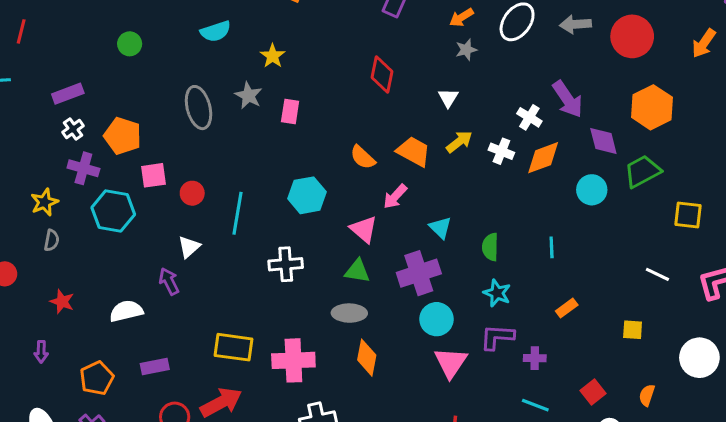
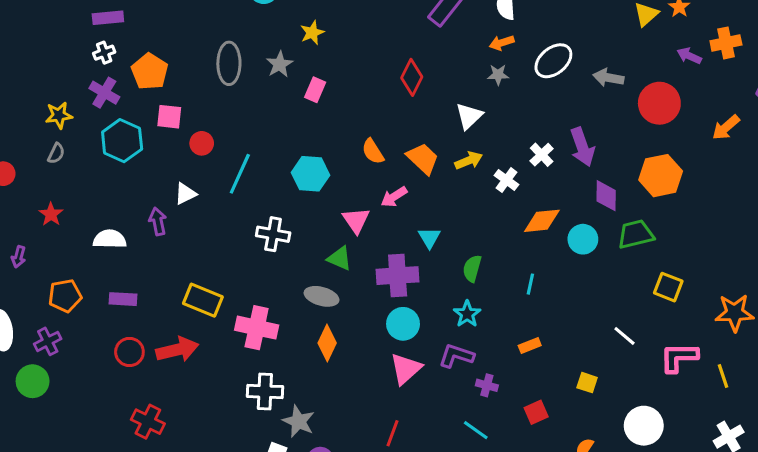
white triangle: (448, 98) -> (469, 116), size x1.4
orange diamond: (543, 158) -> (542, 221), moved
red square: (593, 392) -> (536, 412), moved

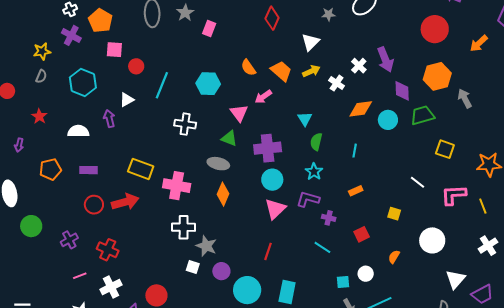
gray arrow: (608, 78) -> (465, 98), moved, turned 54
cyan hexagon: (122, 141) -> (83, 82), moved
cyan triangle: (429, 238) -> (305, 119), moved
purple cross: (48, 341) -> (69, 240), moved

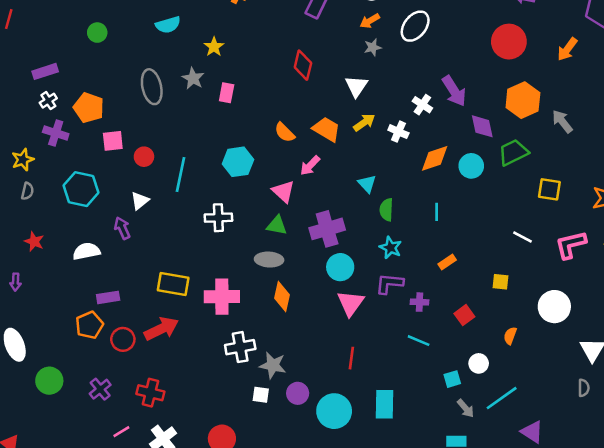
orange pentagon: (50, 169) -> (89, 325), moved

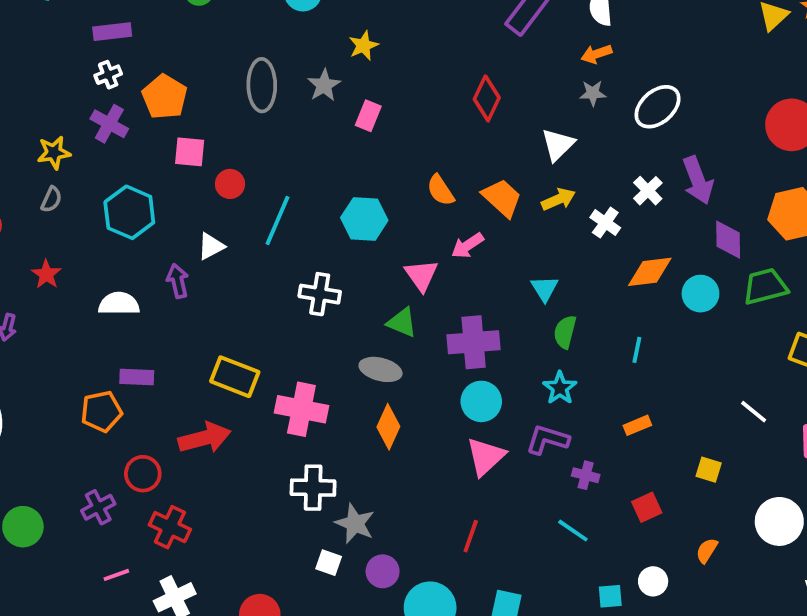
white ellipse: (415, 26) -> (658, 107), moved
red circle: (123, 339) -> (143, 474), moved
green circle: (49, 381) -> (23, 527), moved

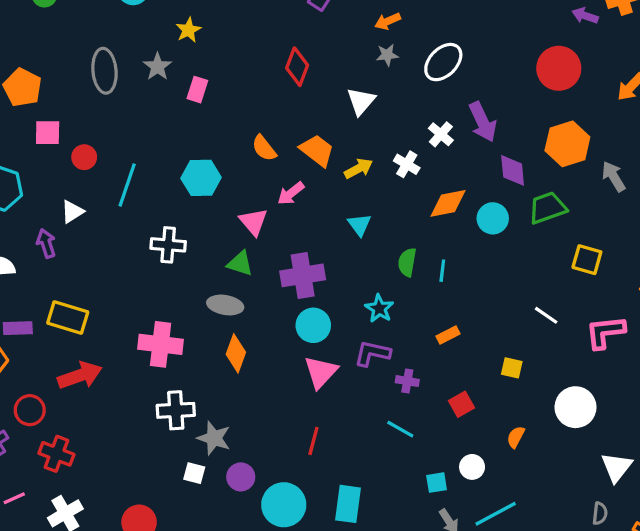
yellow arrow: (558, 199) -> (359, 169), moved
green semicircle: (565, 332) -> (407, 262), moved
yellow rectangle: (235, 377) -> (68, 318), moved

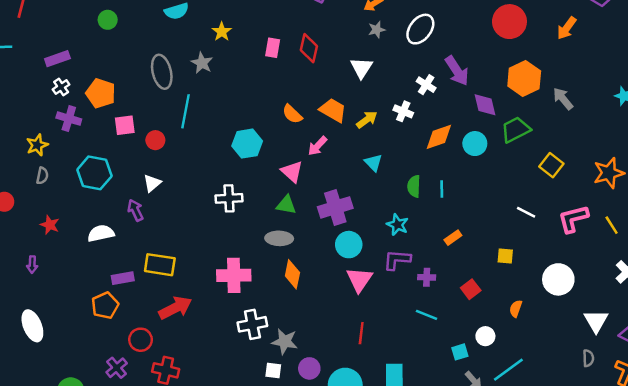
pink rectangle: (197, 90) -> (273, 48), moved
cyan line: (127, 185) -> (186, 111), moved
yellow square: (587, 260) -> (551, 165), turned 30

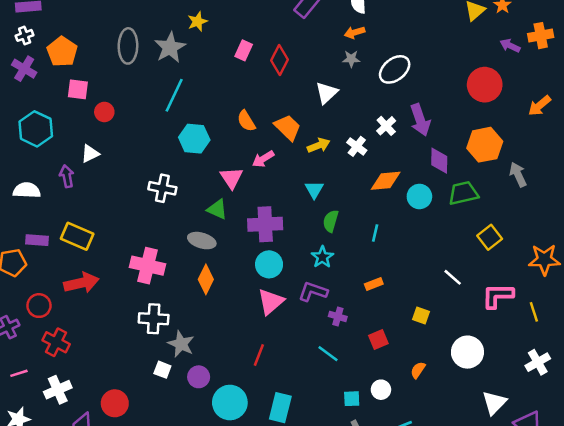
gray star: (202, 63) -> (170, 47), size x1.4
cyan line: (186, 111) -> (174, 95), moved
green semicircle: (414, 186) -> (331, 221), moved

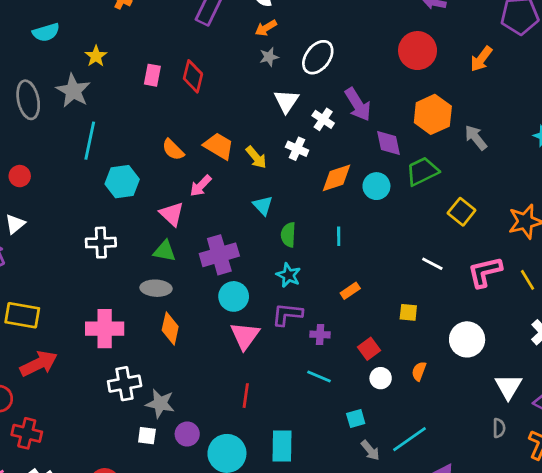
white triangle: (326, 93) -> (286, 101), moved
yellow arrow: (319, 145) -> (256, 157), turned 85
white circle: (381, 390) -> (381, 378), moved

